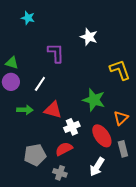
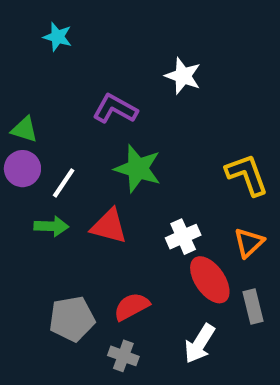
purple L-shape: (56, 53) -> (115, 109), turned -60
yellow L-shape: (120, 70) -> (247, 175), moved
white line: (40, 84) -> (64, 183), moved
green star: (94, 100) -> (138, 169), moved
white cross: (72, 127) -> (183, 237), moved

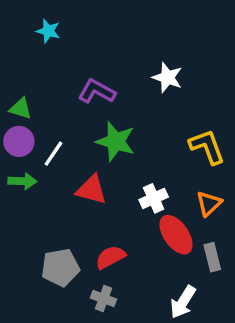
white star: (183, 76) -> (167, 78), moved
green arrow: (51, 226) -> (22, 181), moved
white arrow: (200, 344) -> (183, 302), moved

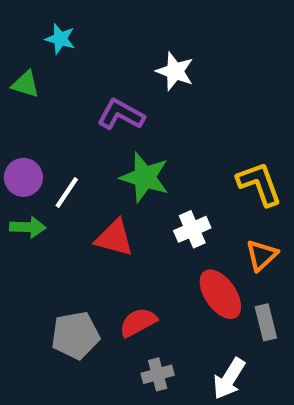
white star: (167, 78) -> (175, 71), moved
green triangle: (21, 109) -> (26, 84), moved
white cross: (154, 198) -> (192, 229), moved
gray cross: (104, 299) -> (158, 374), moved, turned -35

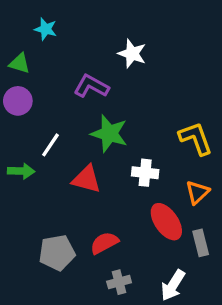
purple circle: (23, 177) -> (18, 101), moved
white cross: (192, 229) -> (145, 173), turned 30

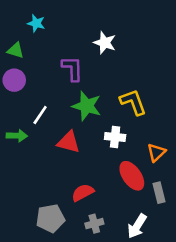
purple L-shape: (91, 86) -> (72, 69), turned 60
yellow L-shape: (196, 138) -> (133, 102), moved
gray pentagon: (57, 253) -> (50, 218), moved

